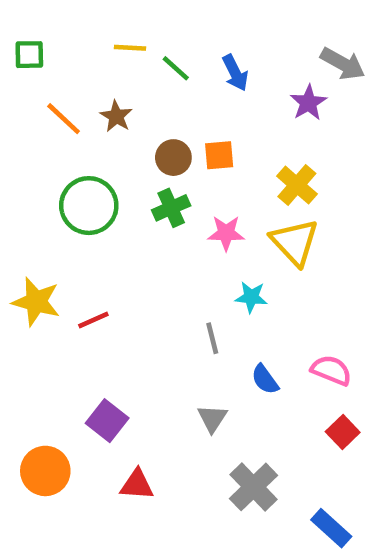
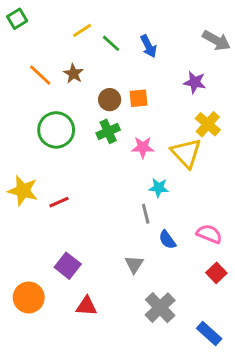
yellow line: (130, 48) -> (82, 30), turned -36
green square: (29, 55) -> (17, 19), moved, turned -30
purple star: (308, 103) -> (195, 82), moved, turned -30
yellow cross: (297, 185) -> (208, 124), moved
gray line: (212, 338) -> (146, 214), moved

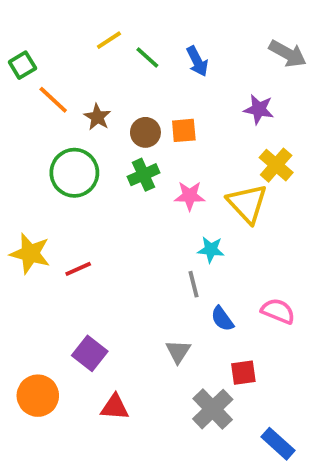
green square: (17, 19) -> (22, 65), moved
brown star: (73, 74) -> (97, 117), moved
red square: (216, 273) -> (243, 373), moved, turned 36

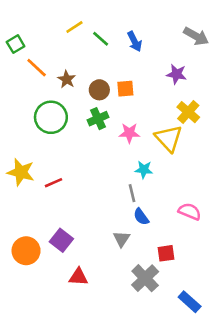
blue semicircle: (222, 319) -> (141, 217), moved
orange circle: (38, 396) -> (26, 251), moved

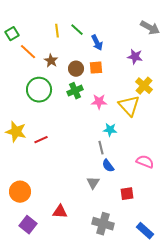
yellow line: (74, 27) -> (57, 31), moved, turned -64
blue arrow: (135, 41) -> (97, 43), moved
purple square: (61, 240) -> (28, 225), moved
gray cross: (145, 278) -> (103, 224), moved, turned -30

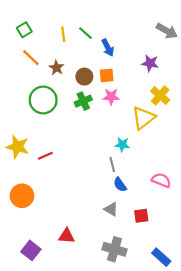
green square: (12, 34) -> (24, 30), moved
pink star: (99, 102) -> (111, 97), moved
yellow triangle: (129, 106) -> (143, 118), turned 35
gray triangle: (93, 183) -> (111, 209), moved, turned -32
orange circle: (20, 192) -> (22, 196), moved

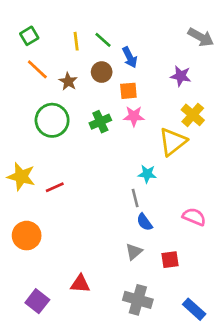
brown circle: (84, 77) -> (102, 72), moved
gray triangle: (111, 209) -> (134, 252), turned 48

